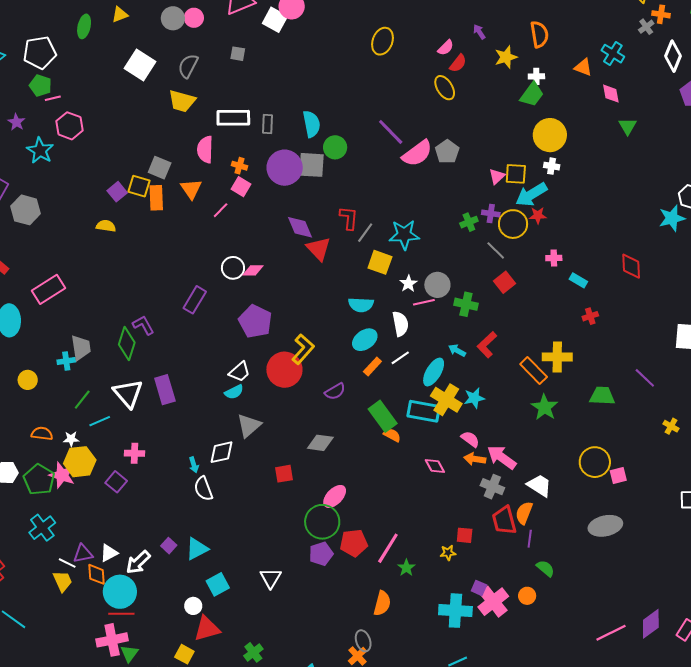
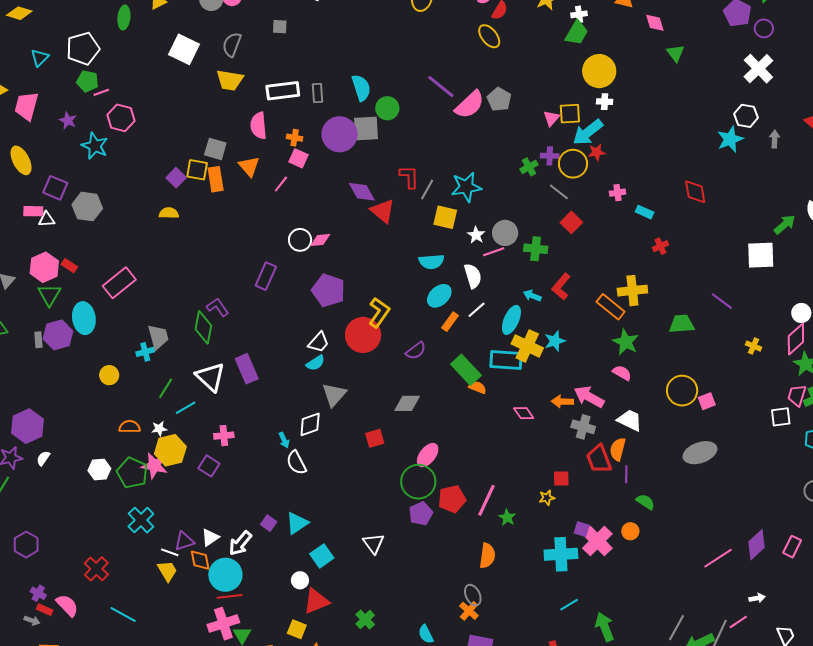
pink semicircle: (470, 439) -> (622, 373), moved

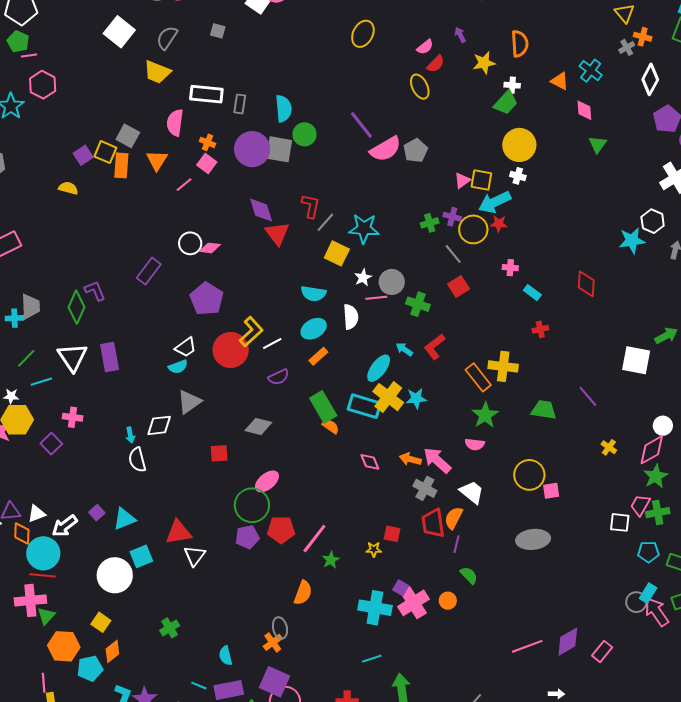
white line: (477, 310) -> (272, 343), moved
pink semicircle: (622, 373) -> (475, 444), turned 144
white circle: (300, 580) -> (115, 575), size x2.0
red triangle: (316, 601) -> (178, 532), moved

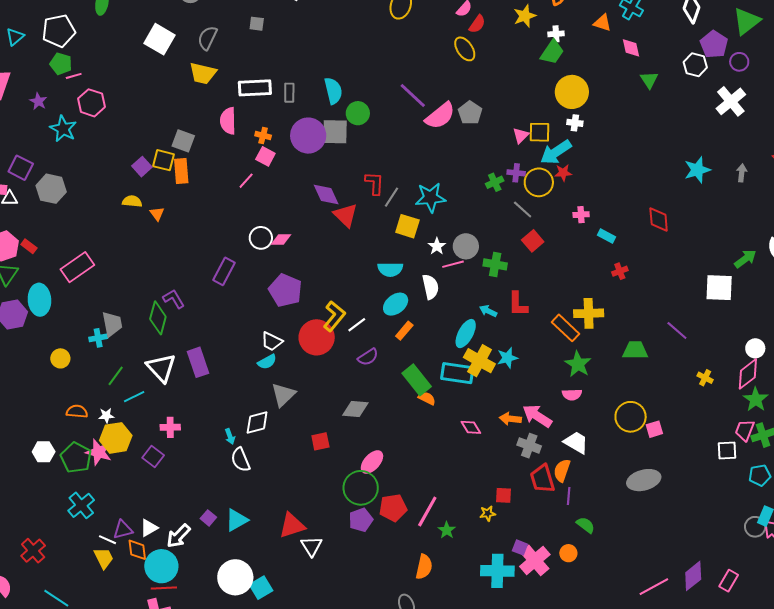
orange triangle: (157, 160) -> (157, 214), moved, size x0.7
white hexagon: (653, 221) -> (695, 65), moved
white trapezoid: (186, 347) -> (272, 341), turned 70
red L-shape: (435, 347) -> (518, 304), turned -44
cyan square: (141, 556) -> (261, 588), moved

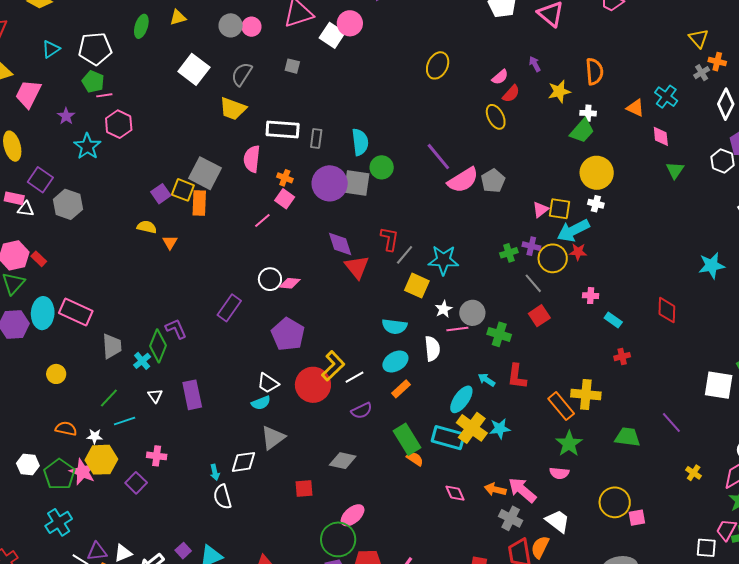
gray square: (183, 141) -> (205, 173), size x1.4
pink rectangle: (77, 267) -> (76, 312), moved, turned 52
cyan cross: (98, 338) -> (142, 361), moved, turned -36
white triangle: (161, 368) -> (155, 396), size x0.5

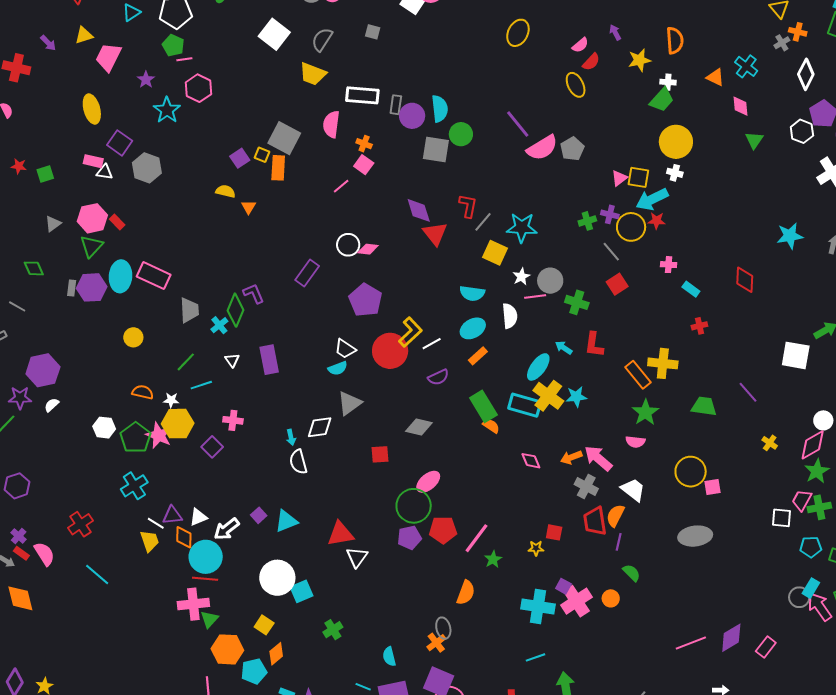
purple circle: (330, 183) -> (412, 116), moved, size x0.7
yellow square: (183, 190) -> (262, 155), size x0.7
orange arrow: (495, 489) -> (571, 457), turned -35

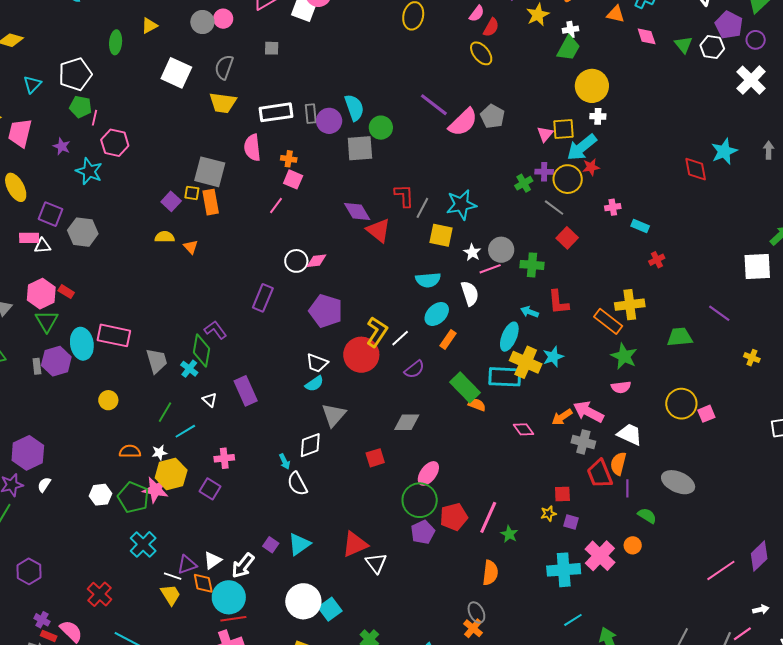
pink line: (184, 59) -> (94, 118), turned -56
green triangle: (754, 140) -> (683, 45), moved
red diamond: (745, 280) -> (696, 169), moved
gray ellipse: (695, 536) -> (678, 482), moved, turned 44
purple square: (563, 586) -> (571, 522), moved

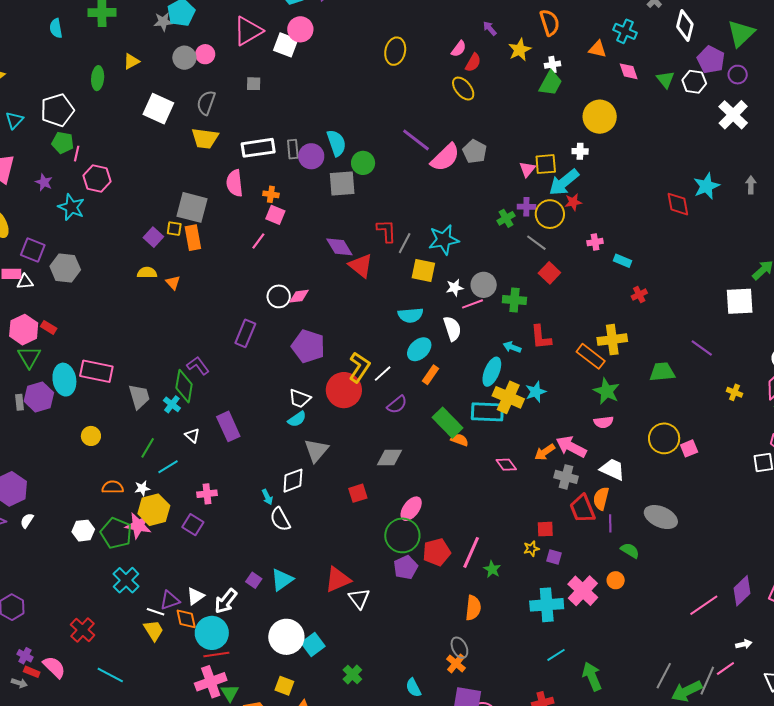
yellow circle: (592, 86) -> (600, 117), moved
white star: (472, 252) -> (455, 288), turned 30

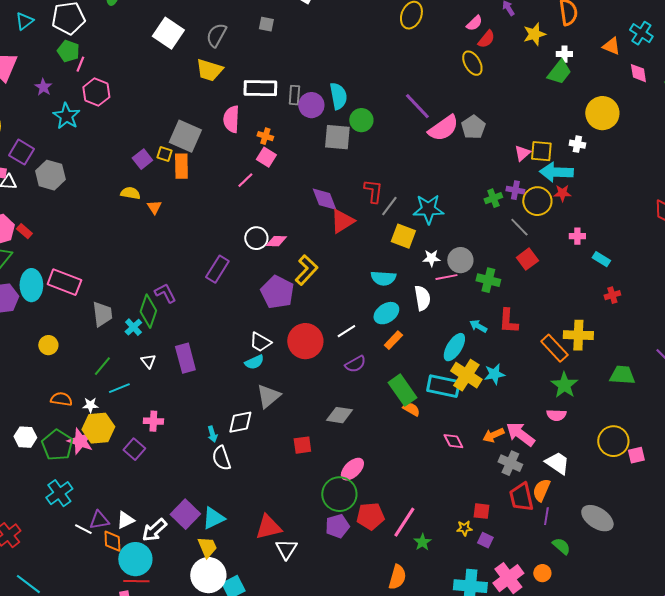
cyan arrow: (564, 182) -> (556, 172), turned 32
red triangle: (361, 266) -> (342, 221), turned 40
yellow L-shape: (359, 367) -> (306, 270), moved
purple square: (254, 580) -> (185, 514), size x1.8
yellow trapezoid: (154, 630) -> (207, 547), moved

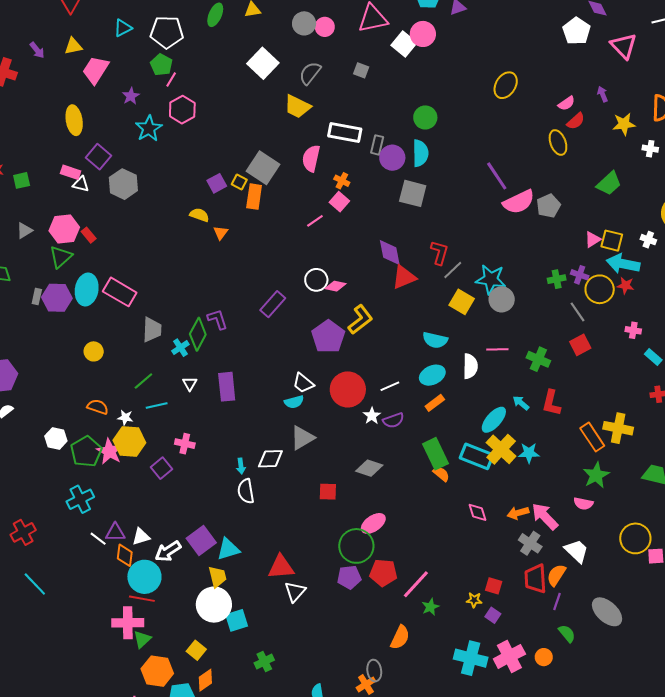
green trapezoid: (559, 72) -> (609, 183), moved
green circle: (361, 120) -> (425, 117), moved
white star: (431, 258) -> (372, 416), moved, turned 30
gray circle: (460, 260) -> (502, 299), moved

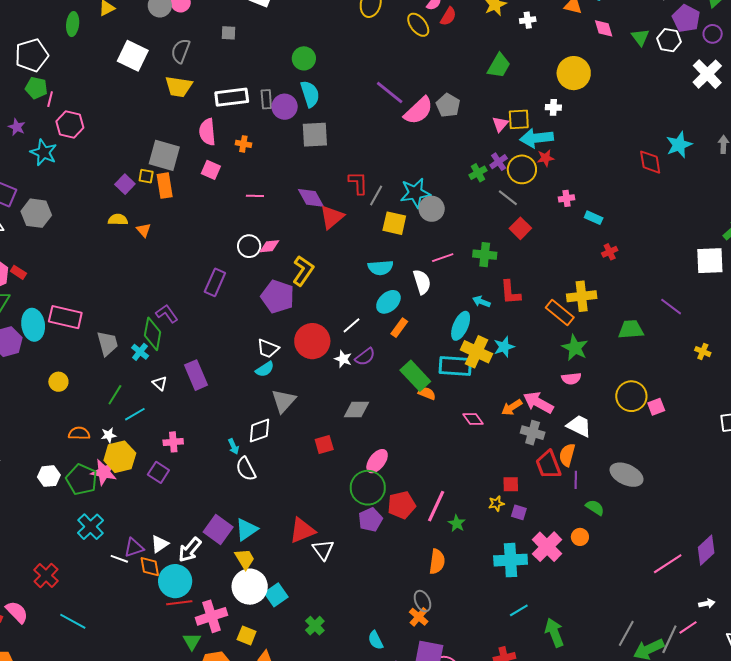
yellow ellipse: (558, 143) -> (418, 25), moved
pink square: (339, 202) -> (211, 170), moved
pink line: (315, 221) -> (255, 196), moved, turned 54
purple cross: (580, 275) -> (499, 162), turned -36
pink cross: (128, 623) -> (211, 616), moved

